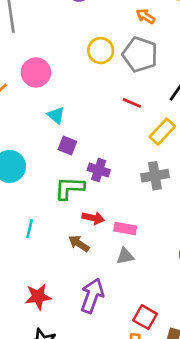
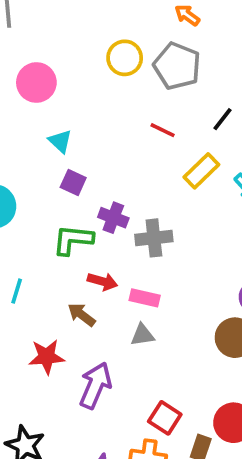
gray cross: (155, 176) -> (154, 238), moved
red star: (38, 297) -> (47, 357), moved

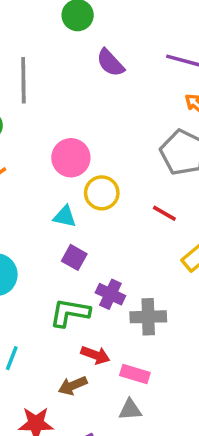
yellow circle: (125, 58) -> (102, 193), moved
pink circle: (36, 82) -> (71, 158), moved
cyan triangle: (60, 141) -> (65, 217), turned -35
brown arrow: (82, 315) -> (73, 386), turned -64

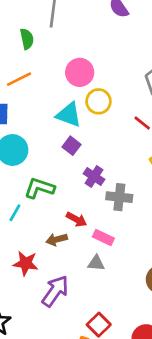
cyan triangle: (65, 217) -> (69, 115), size x1.5
green L-shape: (70, 313) -> (39, 188), moved

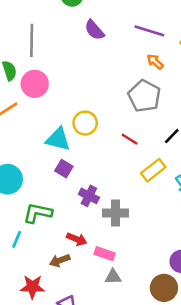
pink circle: (80, 72) -> (35, 84), moved
gray triangle: (96, 263) -> (113, 277), moved

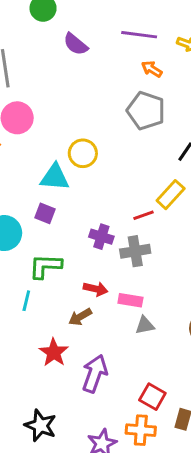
red line: (130, 139) -> (143, 215), moved, turned -42
purple square: (64, 169) -> (45, 213), moved
red star: (32, 287) -> (54, 352), turned -30

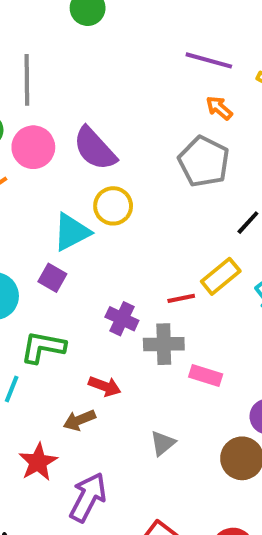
purple semicircle: (76, 44) -> (95, 149), moved, size x1.4
cyan triangle: (55, 177) -> (72, 232), turned -40
pink rectangle: (130, 300) -> (206, 375), moved
gray triangle: (145, 325) -> (163, 443), turned -36

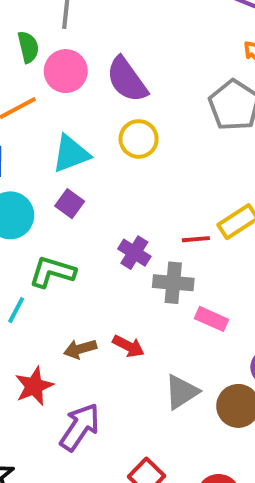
cyan triangle: (72, 232) -> (71, 154), moved
red arrow: (105, 386) -> (128, 346), moved
gray triangle: (163, 443) -> (182, 392), moved, size x1.4

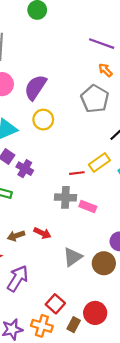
purple semicircle: (127, 80) -> (35, 87), turned 72
purple cross: (134, 253) -> (25, 169), moved
pink rectangle: (211, 319) -> (88, 207), moved

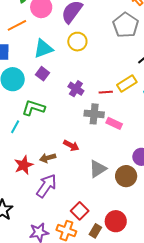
purple cross: (25, 169) -> (76, 89), moved
brown arrow: (16, 236) -> (48, 158), moved

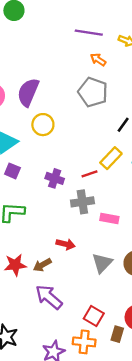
pink rectangle: (114, 123) -> (109, 218), moved
red star: (24, 165) -> (15, 265), moved, turned 30
purple arrow: (46, 186) -> (49, 297), turned -70

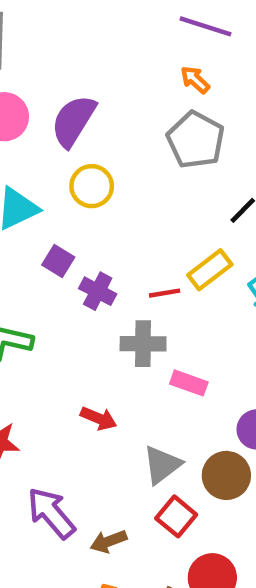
orange arrow: (98, 60) -> (195, 80), moved
purple square: (12, 171) -> (58, 261), moved
brown arrow: (42, 265) -> (109, 541), moved
red square: (94, 316) -> (176, 516), moved

